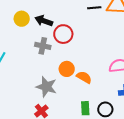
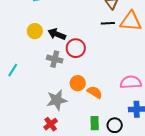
gray star: (46, 87) -> (57, 100), turned -30

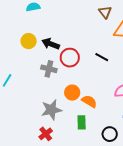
black line: (108, 23) -> (102, 57), moved, turned 32
green rectangle: (95, 123) -> (82, 122), moved

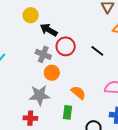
yellow circle: (29, 41) -> (31, 15), moved
orange circle: (72, 93) -> (52, 73), moved
red cross: (46, 134) -> (30, 118), turned 32

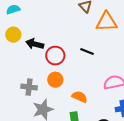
gray cross: (43, 54) -> (29, 87), moved
orange circle: (52, 73) -> (55, 80), moved

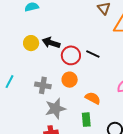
yellow circle: (13, 35) -> (31, 43), moved
black line: (87, 52) -> (93, 54), moved

